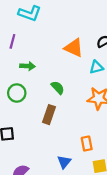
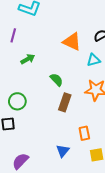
green arrow: (28, 66) -> (28, 59), turned -32
green circle: (17, 93) -> (17, 101), moved
brown rectangle: (49, 115) -> (65, 102), moved

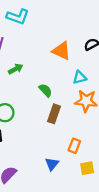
cyan triangle: (94, 60) -> (80, 77), moved
orange rectangle: (84, 133) -> (74, 146), turned 32

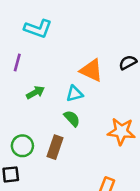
cyan triangle: (80, 77) -> (74, 94), moved
brown rectangle: (54, 114) -> (55, 147), moved

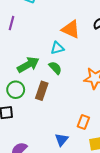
green arrow: (35, 92) -> (28, 65), moved, size x1.5

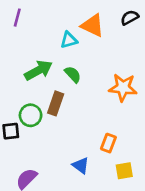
cyan triangle: (57, 48) -> (69, 40), moved
green circle: (16, 90) -> (31, 115), moved
blue triangle: (62, 140) -> (81, 165), turned -32

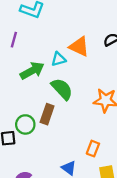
green arrow: (38, 70) -> (32, 71), moved
green semicircle: (73, 74) -> (62, 89), size x1.5

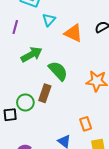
cyan triangle: (59, 59) -> (49, 20), moved, turned -32
orange rectangle: (93, 149) -> (86, 124), turned -40

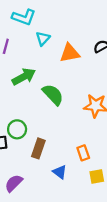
orange triangle: (73, 33) -> (70, 53), turned -36
brown rectangle: (45, 93) -> (38, 148), moved

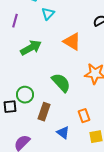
orange triangle: (70, 53) -> (72, 42), moved, turned 42
green semicircle: (53, 95) -> (61, 83), moved

